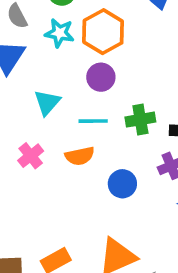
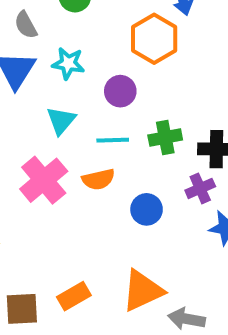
orange hexagon: (103, 32) -> (154, 39), moved
cyan star: (59, 33) -> (68, 63), moved
pink cross: (31, 156) -> (44, 180), size x1.6

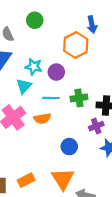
cyan star: (68, 63) -> (34, 67), moved
blue circle: (147, 209) -> (69, 147), moved
orange triangle: (143, 291) -> (63, 179), turned -40

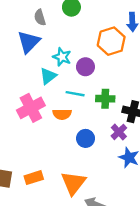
purple cross: (96, 126) -> (119, 132), turned -32
blue circle: (69, 147) -> (86, 138), moved

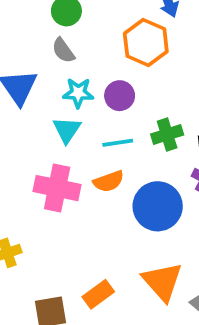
gray semicircle: (40, 17) -> (63, 50), moved
pink cross: (31, 108) -> (57, 188), turned -32
blue circle: (86, 138) -> (158, 206), size x1.6

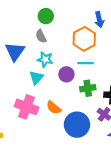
purple circle: (120, 96) -> (66, 74), moved
cyan line: (118, 143) -> (85, 63), moved
orange semicircle: (109, 181) -> (54, 108), turned 49

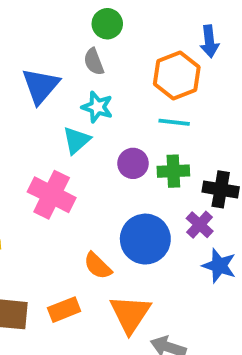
purple circle: (66, 74) -> (133, 163), moved
orange semicircle: (54, 108) -> (98, 266), moved

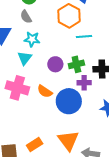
cyan line: (174, 122) -> (84, 37), moved
purple cross: (200, 225) -> (84, 83), moved, turned -32
orange semicircle: (98, 266) -> (45, 91), moved

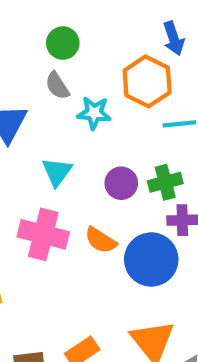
cyan star: (32, 39) -> (94, 113), moved

